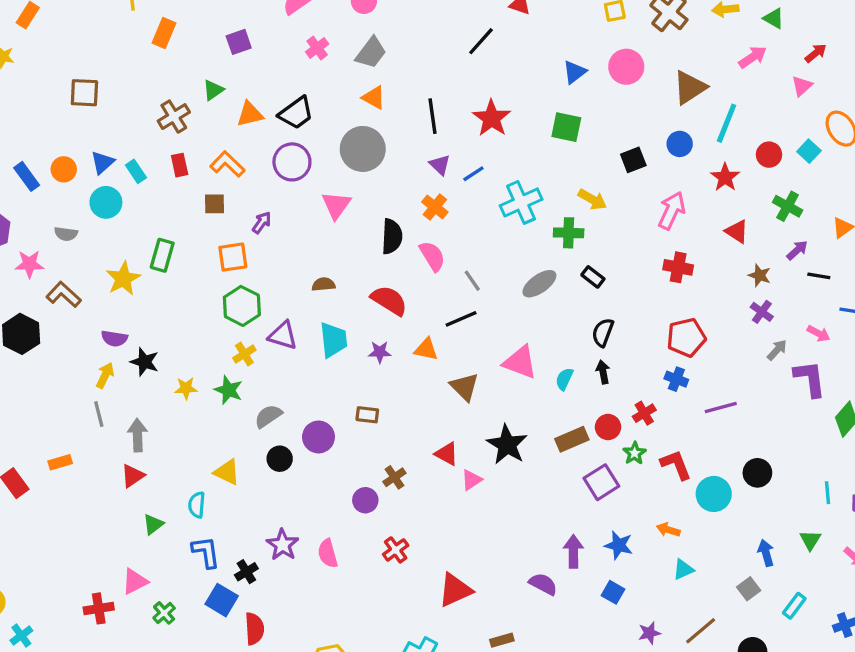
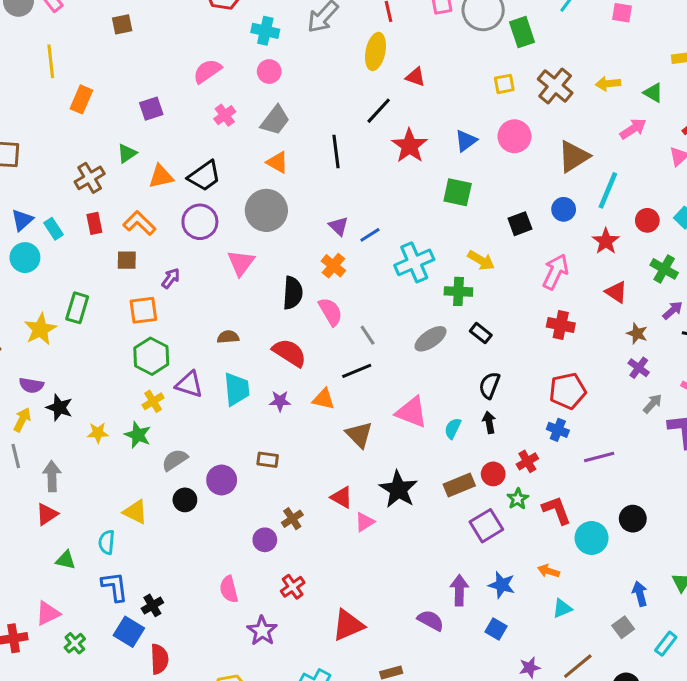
black line: (433, 116) -> (336, 152), moved
red star: (492, 118) -> (410, 146), moved
green triangle: (153, 524) -> (66, 560), turned 50
purple star: (283, 545) -> (262, 631), moved

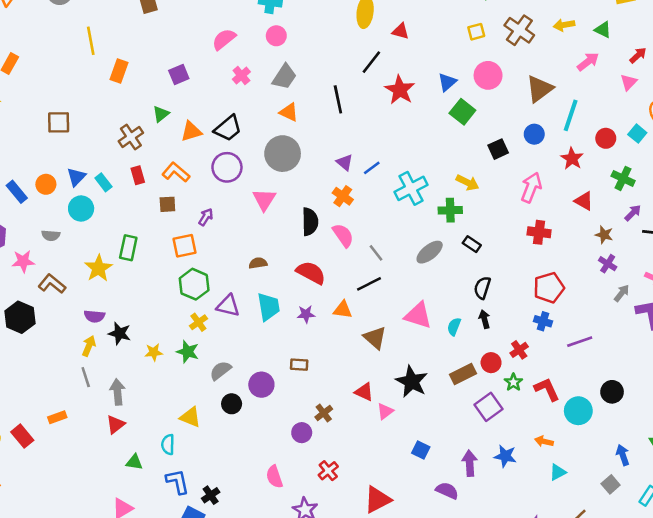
green square: (458, 192) -> (462, 112), moved, turned 30
blue square: (496, 629) -> (421, 450), moved

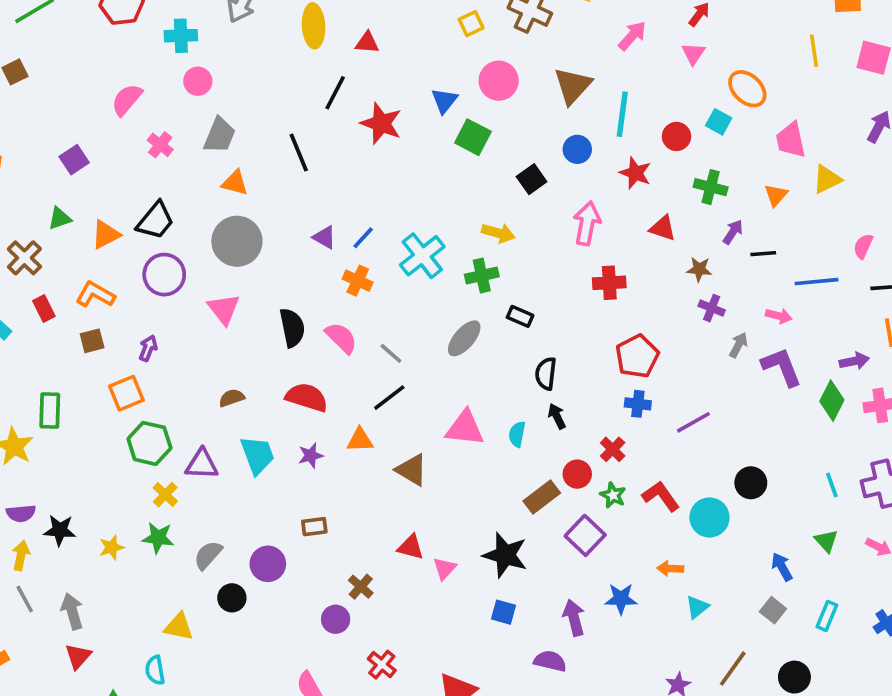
green triangle: (161, 114) -> (60, 218), turned 30
orange cross: (343, 196) -> (358, 281), moved
black star: (412, 382) -> (505, 555), moved

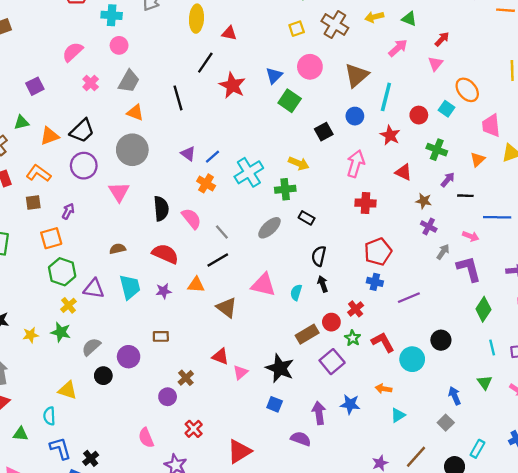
green diamond: (832, 401) -> (483, 309), moved
cyan rectangle: (827, 616) -> (477, 449), moved

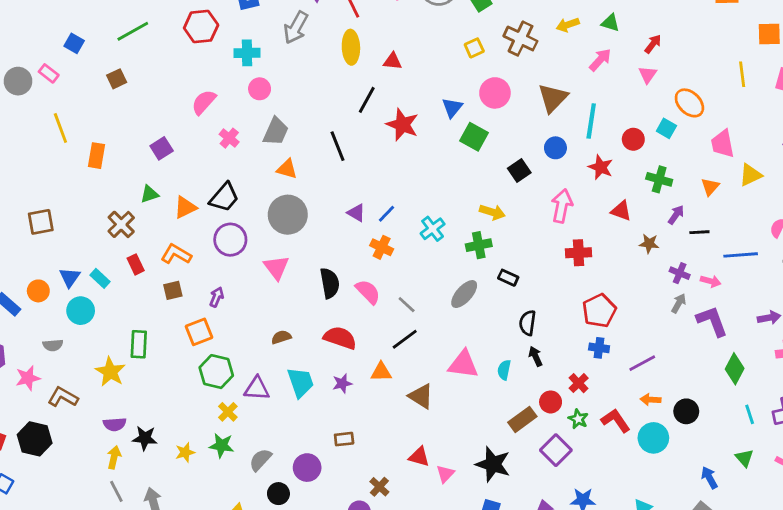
cyan cross: (249, 172) -> (433, 229), size x0.7
purple cross: (429, 226) -> (680, 273), moved
orange arrow: (384, 389) -> (651, 400), moved

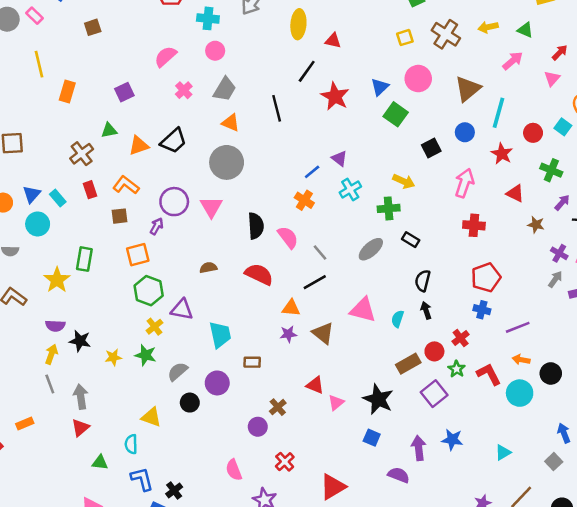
purple triangle: (356, 213) -> (339, 158), moved
purple circle: (230, 240) -> (174, 202), moved
cyan trapezoid: (301, 382) -> (220, 335), moved
purple star: (342, 383) -> (288, 334), moved

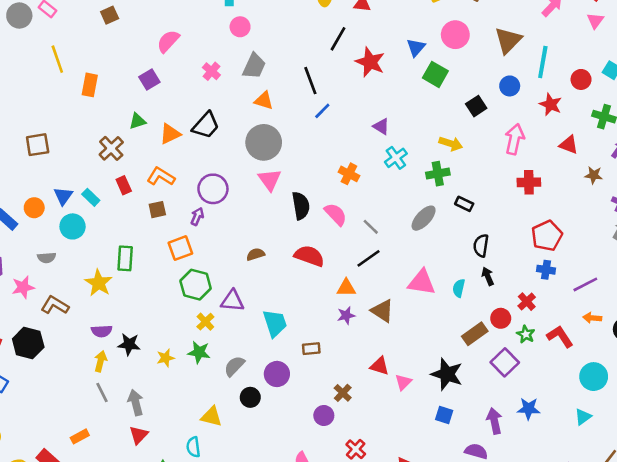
pink semicircle: (166, 57) -> (168, 41), moved
blue line: (312, 172) -> (322, 111), moved
pink triangle: (211, 207) -> (270, 180), moved
cyan circle: (520, 393) -> (594, 377), moved

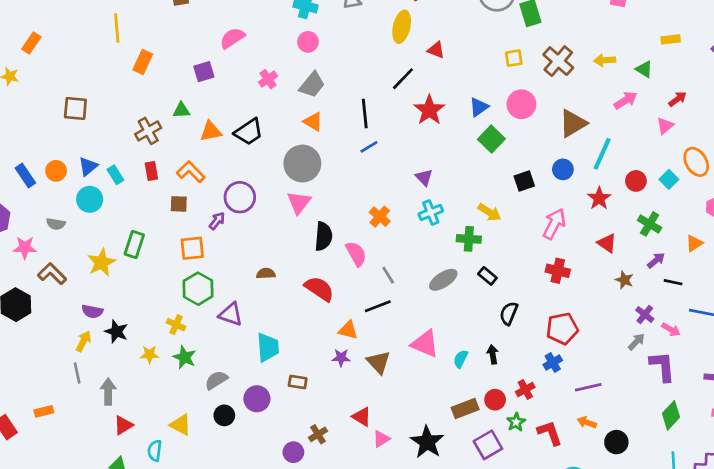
black semicircle: (481, 246) -> (509, 313), moved
blue cross: (546, 270) -> (553, 363), turned 36
yellow cross: (205, 322) -> (176, 325), moved, turned -36
red triangle: (139, 435) -> (123, 425), moved

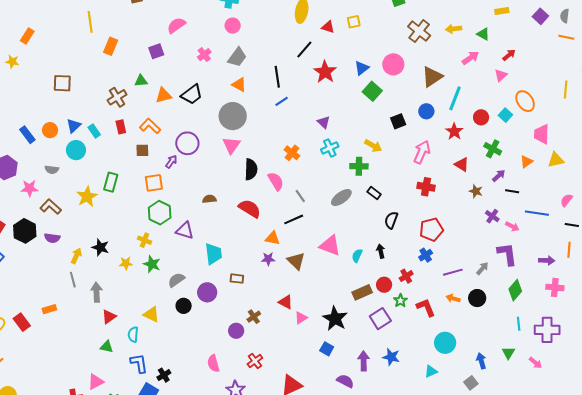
yellow square: (514, 58) -> (354, 22), moved
purple semicircle: (92, 311) -> (52, 238), moved
gray arrow: (636, 342) -> (482, 268), moved
black circle: (616, 442) -> (477, 298), moved

